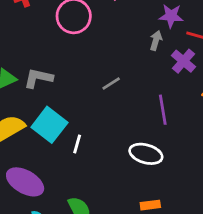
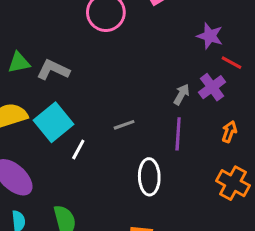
gray arrow: (156, 40) -> (182, 94), moved
gray line: (111, 84) -> (124, 125), moved
white ellipse: (146, 154) -> (149, 177), turned 60

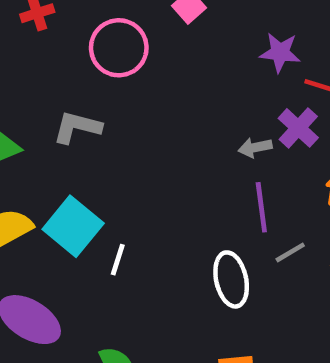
gray L-shape: (53, 70) -> (77, 127), moved
gray arrow: (182, 94) -> (255, 148), turned -120
gray line: (124, 125) -> (290, 252), moved

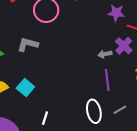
cyan square: (73, 226) -> (25, 87), size x0.7
gray line: (290, 252) -> (120, 110), moved
white line: (118, 260) -> (45, 118), moved

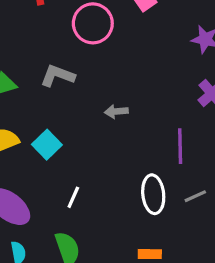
gray arrow: (105, 54) -> (116, 112), moved

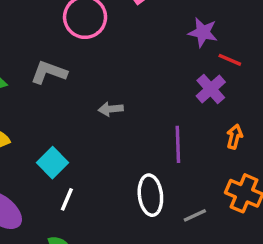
cyan square: (47, 145) -> (53, 163), moved
gray line: (195, 196) -> (195, 215), moved

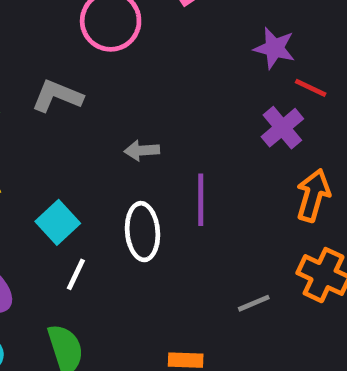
orange arrow: (234, 137) -> (313, 195), size x1.5
purple line: (178, 144) -> (201, 200), moved
white ellipse: (150, 195) -> (142, 232), moved

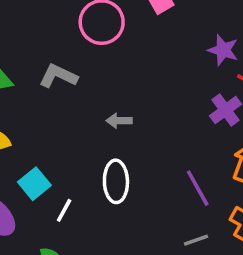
purple line: (201, 200) -> (198, 188), moved, turned -33
cyan square: (58, 222) -> (34, 184), moved

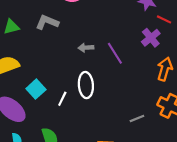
purple line: (198, 188) -> (115, 53), moved
white line: (64, 210) -> (62, 99), moved

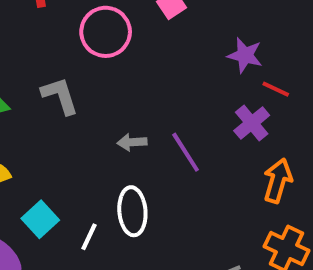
gray L-shape: (47, 22) -> (60, 96), turned 50

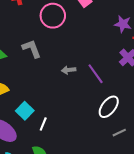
white ellipse: (132, 211) -> (109, 107), moved, turned 45
white line: (89, 237) -> (43, 124), moved

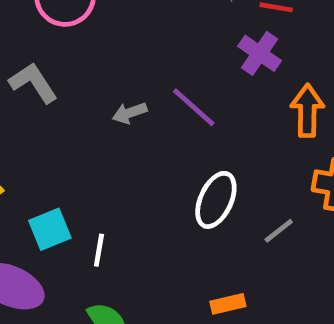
white ellipse: (109, 107) -> (216, 200), moved
cyan square: (25, 111) -> (50, 229), turned 36

